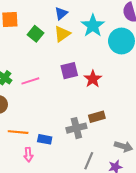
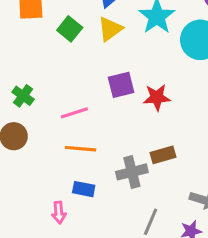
red star: (93, 79) -> (157, 97), turned 30
pink line: (30, 81) -> (74, 113), moved
orange line: (18, 132) -> (81, 149), moved

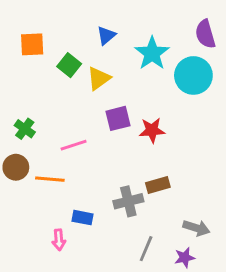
yellow triangle: (110, 29) -> (99, 78), moved
orange line: (81, 149) -> (50, 179), moved

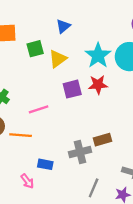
cyan star: (152, 53) -> (98, 55), moved
green square: (69, 65) -> (35, 49), turned 36
red star: (152, 130) -> (98, 85), moved
pink arrow: (59, 240) -> (27, 181), turned -32

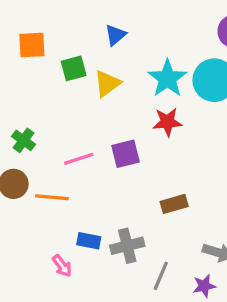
purple square: (72, 89) -> (126, 154), moved
gray cross: (80, 152) -> (127, 246), moved

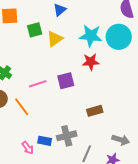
cyan star: (167, 78) -> (91, 36), turned -30
orange line: (52, 197) -> (22, 107), turned 48
blue rectangle: (89, 241) -> (45, 141), moved

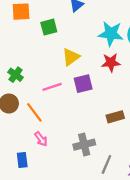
yellow triangle: (55, 39) -> (71, 57), moved
blue rectangle: (45, 141) -> (22, 160), moved, turned 72
pink arrow: (28, 148) -> (41, 139), moved

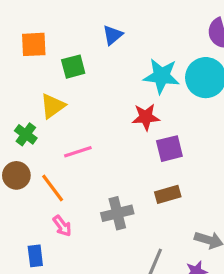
yellow triangle: (71, 57) -> (53, 106), moved
red star: (111, 63) -> (146, 117), moved
purple square: (83, 84) -> (169, 149), moved
gray cross: (84, 145) -> (117, 213), moved

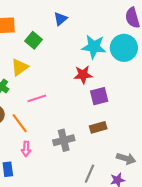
green square: (73, 67) -> (34, 40), turned -35
pink arrow: (62, 226) -> (26, 149), turned 40

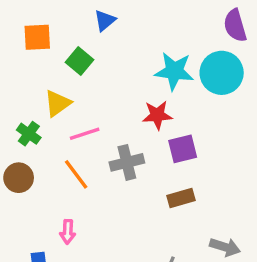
blue triangle: (60, 19) -> (105, 20), moved
pink line: (37, 98) -> (85, 134), moved
orange line: (20, 123) -> (76, 174), moved
gray cross: (64, 140) -> (127, 162), moved

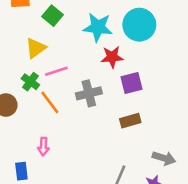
cyan star: (174, 71) -> (98, 27), moved
cyan circle: (222, 73) -> (139, 25), moved
green cross: (29, 134) -> (30, 82), moved

